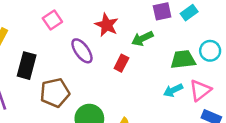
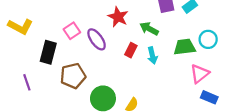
pink square: (52, 20) -> (72, 31), moved
green arrow: (142, 38) -> (149, 29), turned 54
cyan arrow: (173, 90) -> (152, 55), moved, turned -77

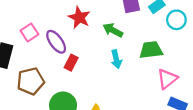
cyan circle: (208, 39) -> (176, 20), moved
red rectangle: (131, 50) -> (71, 63), moved

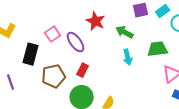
red rectangle: (71, 63) -> (83, 70), moved

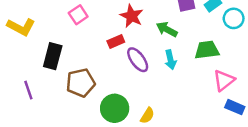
pink square: (53, 34) -> (78, 15), moved
purple ellipse: (76, 42) -> (138, 60), moved
red rectangle: (83, 70) -> (116, 41), moved, turned 40

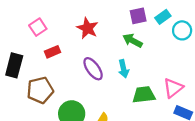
green arrow: (167, 29) -> (132, 41), moved
red rectangle: (116, 41) -> (52, 52), moved
green trapezoid: (207, 50) -> (144, 95), moved

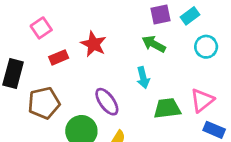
red star: (87, 28) -> (93, 44), moved
cyan circle: (182, 30) -> (206, 47), moved
purple ellipse: (93, 69) -> (107, 102), moved

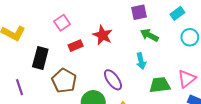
purple square: (160, 15) -> (139, 12), moved
brown pentagon: (44, 103) -> (64, 81), turned -30

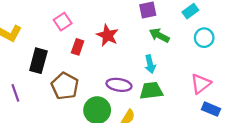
red rectangle: (76, 46) -> (78, 47), turned -48
purple ellipse: (113, 80) -> (119, 85), turned -45
green trapezoid: (160, 85) -> (151, 91), moved

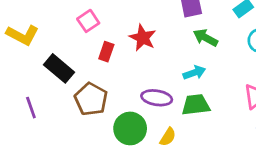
black rectangle: (38, 61) -> (59, 68), turned -65
cyan arrow: (150, 64) -> (194, 73), turned -96

